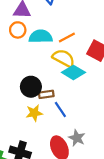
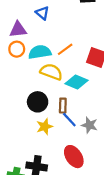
yellow semicircle: (64, 58) -> (51, 72), moved
brown rectangle: (46, 94) -> (63, 106), moved, turned -72
gray star: (77, 138) -> (89, 125), moved

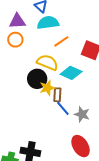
cyan semicircle: (40, 52) -> (48, 23), moved
black circle: (38, 102) -> (37, 79), moved
yellow star: (45, 127) -> (47, 88), moved
red ellipse: (74, 157) -> (81, 146), moved

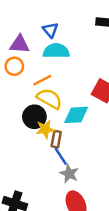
orange line: (61, 41) -> (42, 80), moved
cyan diamond: (71, 73) -> (76, 115), turned -35
gray star: (82, 114) -> (69, 174), moved

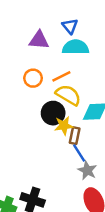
orange circle: (14, 66) -> (33, 78), moved

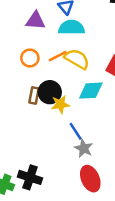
yellow semicircle: (68, 95) -> (77, 59), moved
brown rectangle: (75, 136) -> (34, 95), moved

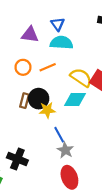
yellow semicircle: (77, 59) -> (81, 78), moved
black cross: (30, 177) -> (17, 159), moved

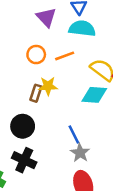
purple triangle: (30, 35) -> (46, 17), turned 36
black circle: (39, 99) -> (23, 126), moved
yellow star: (47, 110) -> (48, 86), moved

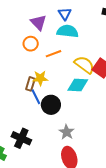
orange circle: (36, 55) -> (31, 44), moved
black circle: (23, 126) -> (51, 105), moved
blue line: (74, 134) -> (36, 97), moved

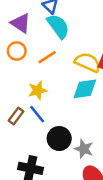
cyan semicircle: (68, 31) -> (58, 26), turned 60
brown rectangle: (30, 84) -> (16, 116), moved, turned 32
black circle: (51, 105) -> (59, 139), moved

